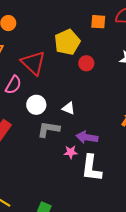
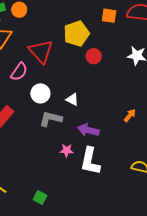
pink star: (71, 152) -> (67, 150), moved

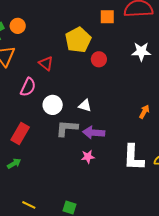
red triangle: (41, 51) -> (46, 63), size x0.6
purple arrow: (88, 130) -> (94, 133), moved
white L-shape: (90, 161) -> (133, 158), moved

